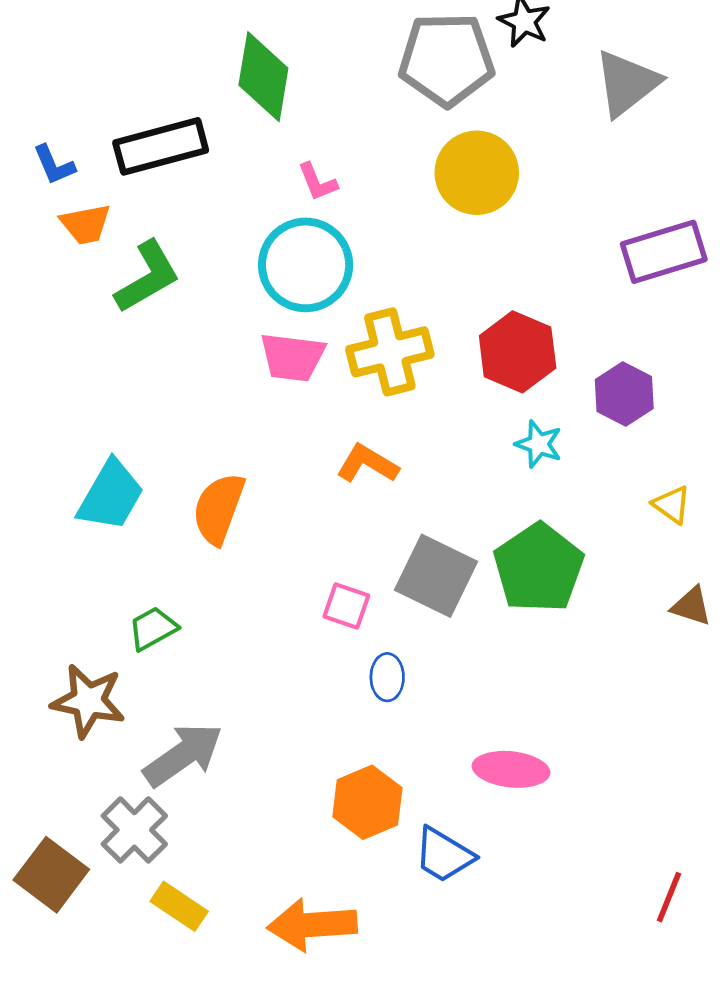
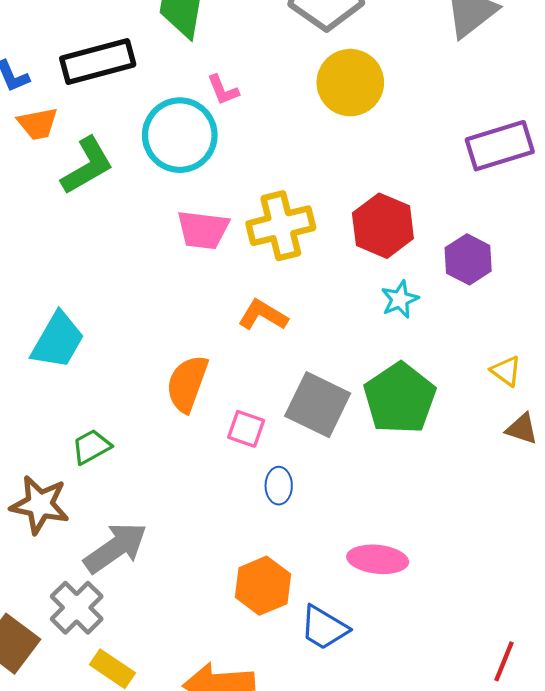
cyan circle: (306, 265) -> (180, 135), moved
cyan star: (539, 444) -> (400, 299), turned 30
yellow triangle: (672, 505) -> (506, 371), moved
orange semicircle: (219, 509) -> (187, 384), moved

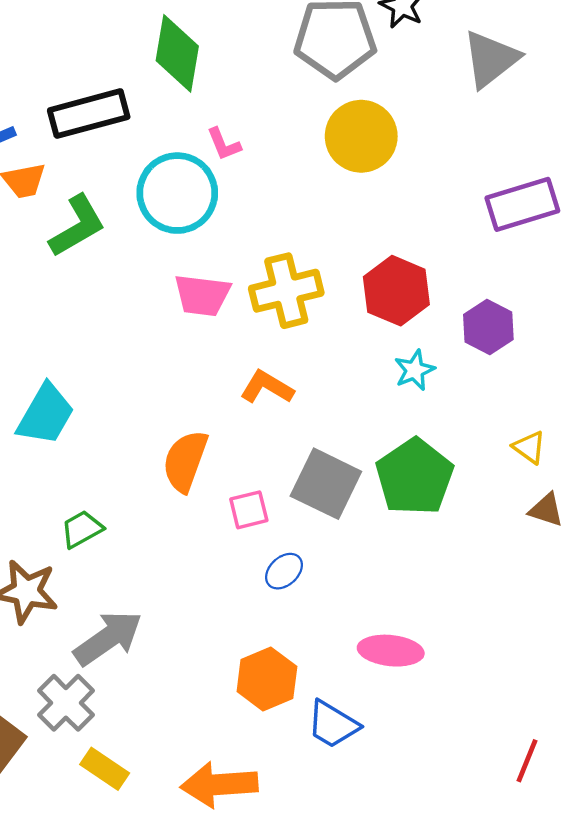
pink square: (246, 429) -> (249, 510), turned -33
blue ellipse: (279, 486) -> (284, 571), turned 48

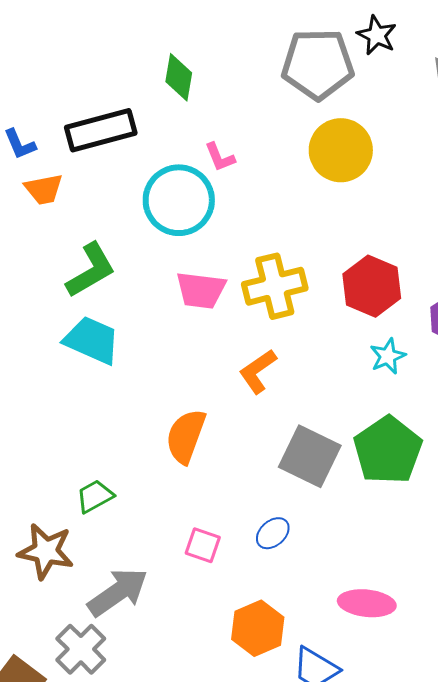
green diamond: (177, 53) -> (179, 77), size x0.7
green L-shape: (77, 226) -> (91, 270), moved
orange L-shape: (267, 387) -> (258, 371), turned -66
cyan trapezoid: (46, 414) -> (92, 340), moved, turned -96
pink square: (249, 510) -> (203, 545), moved, turned 33

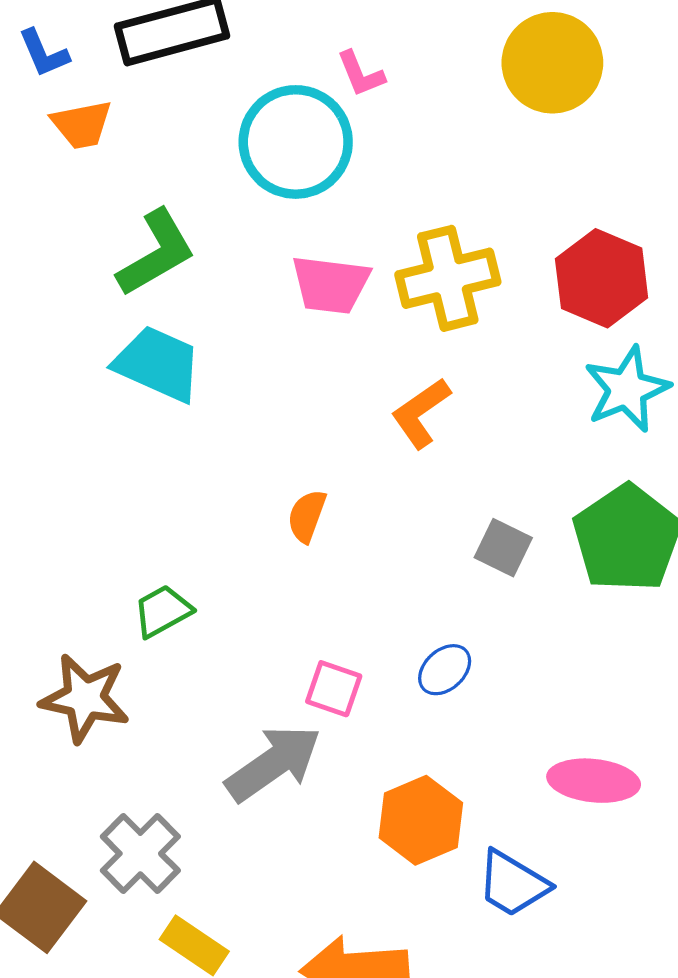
cyan star: (388, 356) -> (627, 389), size x1.5
orange semicircle: (186, 436) -> (307, 516), size x0.6
gray square: (310, 456) -> (503, 548), size x0.6
gray arrow: (118, 592) -> (273, 763), moved

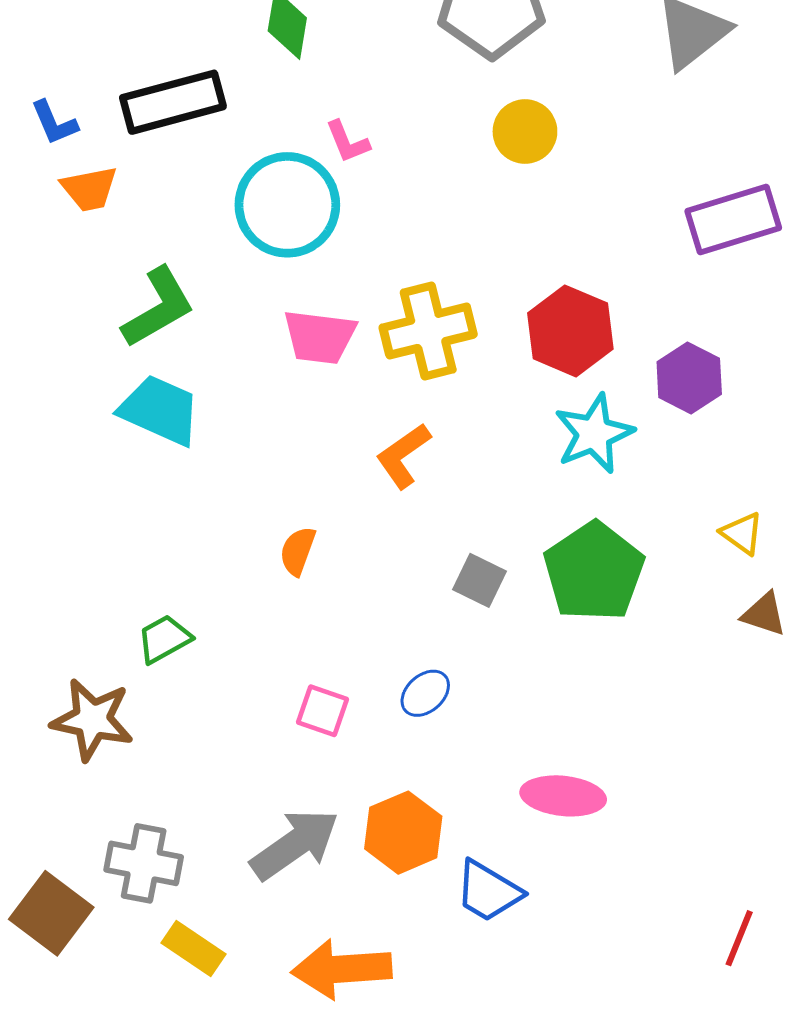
yellow circle: (552, 63) -> (525, 132), size x0.7
gray arrow: (273, 763) -> (295, 844), moved
gray cross: (140, 854) -> (144, 863), turned -34

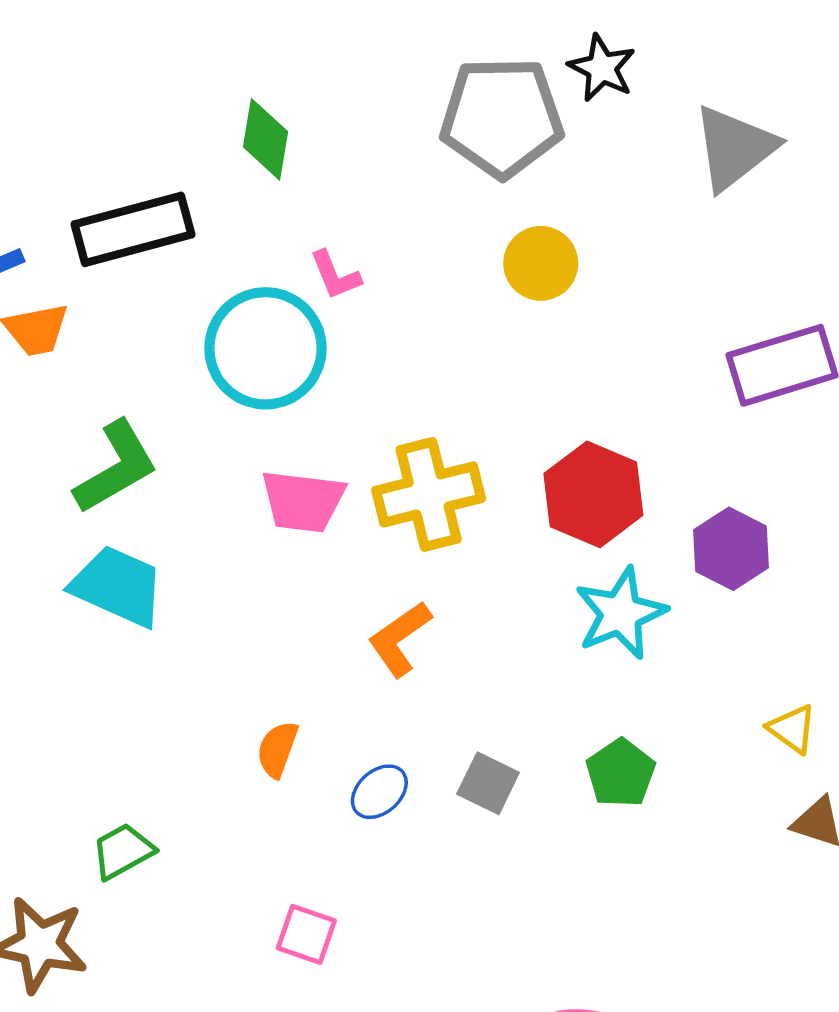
green pentagon: (594, 572) -> (621, 773), size x0.6
blue ellipse: (425, 693) -> (379, 792), moved

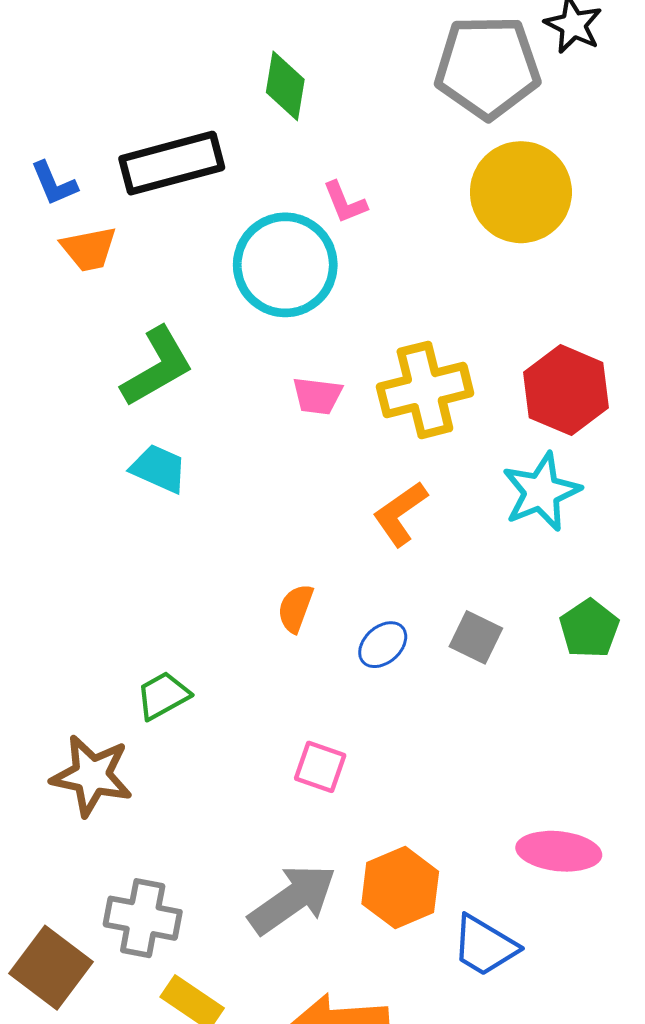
yellow circle: (541, 263) -> (521, 192), size x1.6
pink trapezoid: (303, 501) -> (317, 396), size x0.7
cyan trapezoid: (118, 586) -> (159, 469), size x0.7
cyan star: (621, 613) -> (541, 492), moved

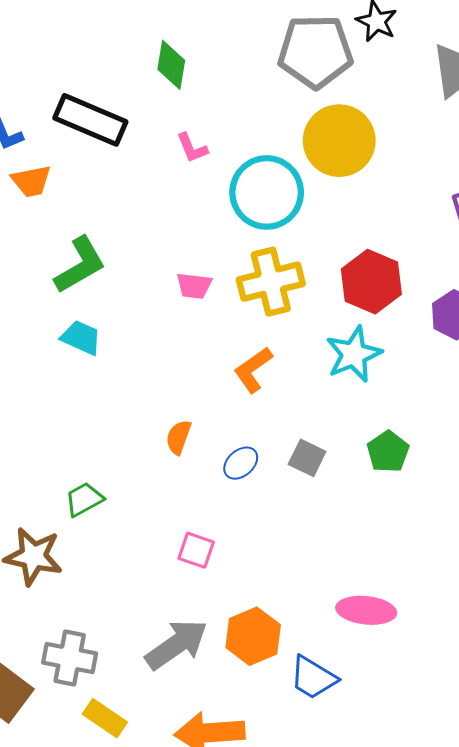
black rectangle: (172, 163) -> (90, 120), turned 38
pink L-shape: (345, 202) -> (192, 148), moved
cyan circle: (285, 265) -> (267, 192), moved

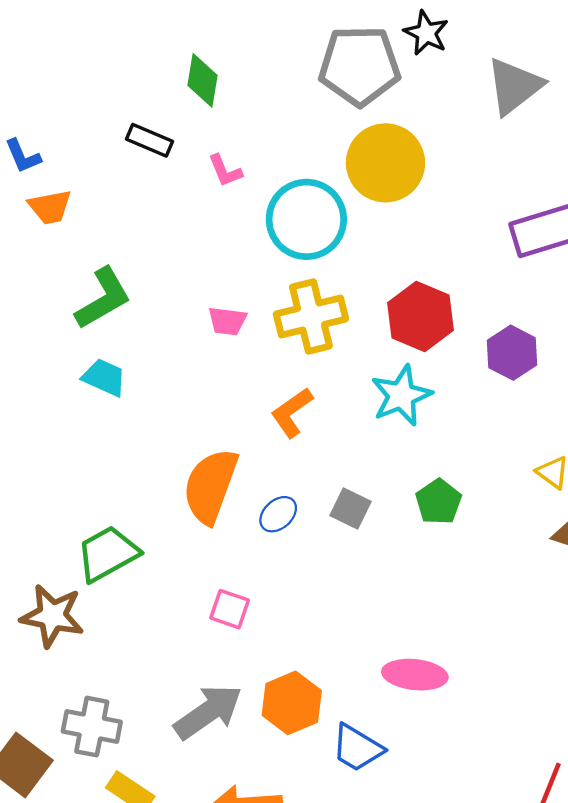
black rectangle: (90, 120) -> (149, 140), moved, size x0.6
orange semicircle: (179, 437) -> (210, 486), size x2.0
green trapezoid: (84, 499) -> (108, 554), size x1.5

